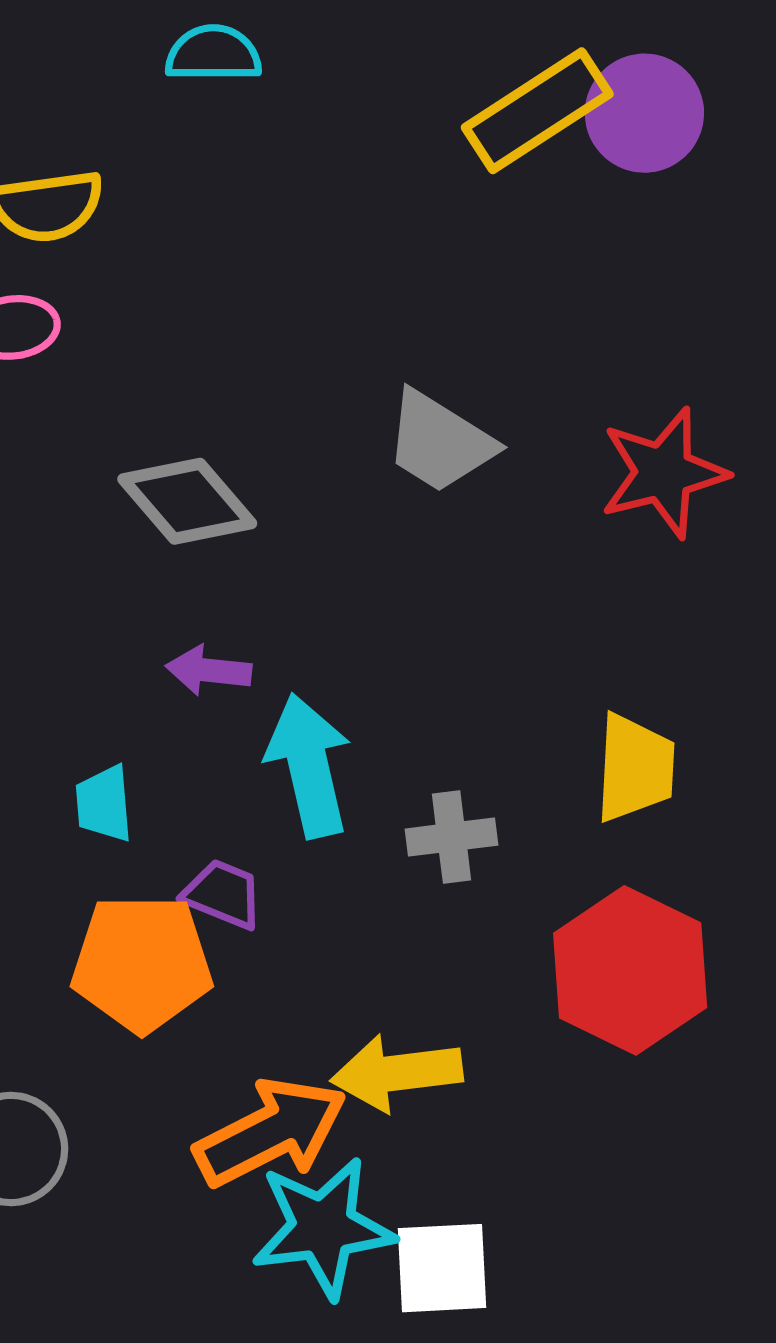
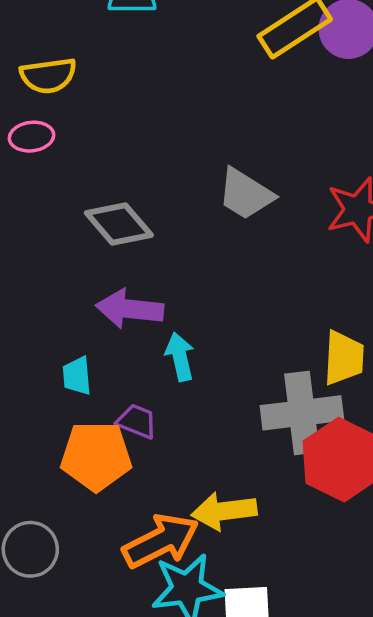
purple arrow: (209, 670) -> (130, 309), size x1.6
cyan arrow: (309, 766) -> (180, 357), size x0.7
gray cross: (452, 837) -> (302, 413), moved, size x1.8

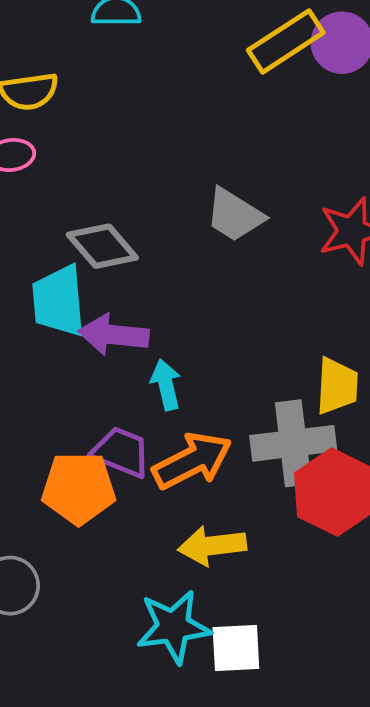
cyan trapezoid: (77, 376) -> (59, 301), moved, size x1.8
purple trapezoid: (137, 421) -> (121, 452), size x1.4
orange arrow: (161, 541) -> (192, 461), moved

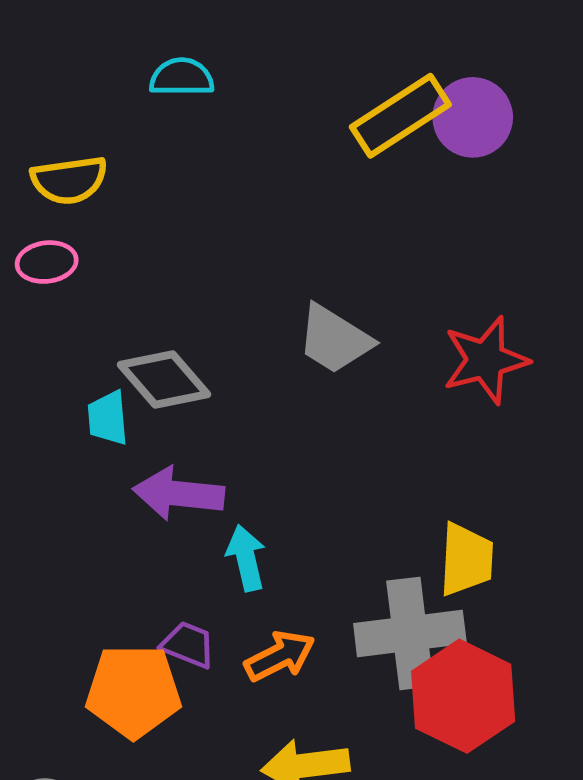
cyan trapezoid: (59, 301) -> (108, 418), moved, size x0.6
purple trapezoid: (121, 452) -> (188, 645), size x0.7
orange arrow: (192, 461) -> (280, 656), size x0.7

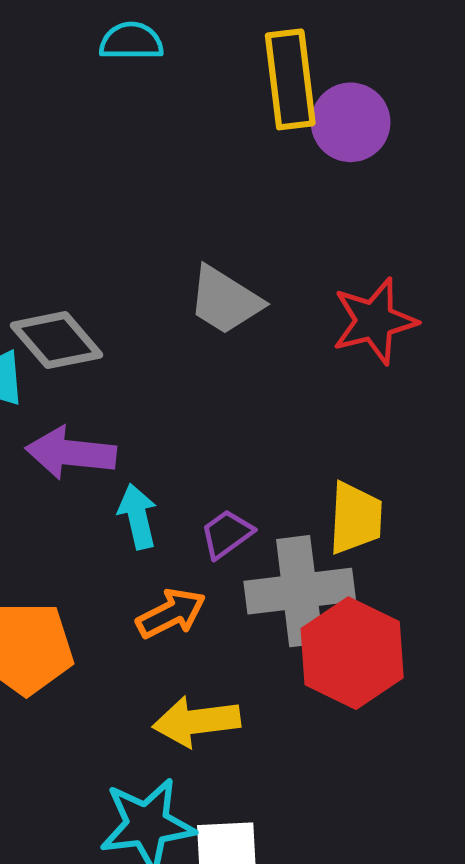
cyan semicircle: (182, 77) -> (131, 41), moved
yellow rectangle: (400, 116) -> (290, 79), turned -64
purple circle: (473, 117) -> (351, 122), moved
purple trapezoid: (188, 645) -> (227, 534), moved, turned -58

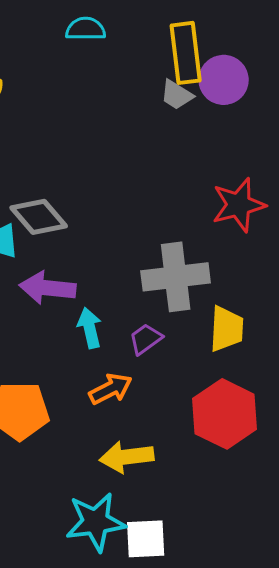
gray trapezoid: (225, 300) -> (177, 95), moved, size x0.7
gray cross: (300, 591) -> (176, 277), moved

